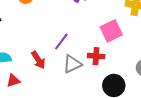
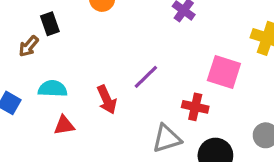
pink square: (111, 31) -> (224, 72), turned 35
gray triangle: (72, 64) -> (167, 139), moved

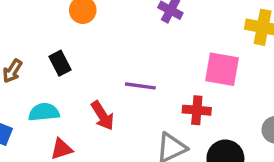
black rectangle: (50, 24) -> (60, 63), moved
purple line: (146, 77) -> (140, 86), turned 60

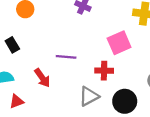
pink square: (222, 69) -> (119, 43), turned -30

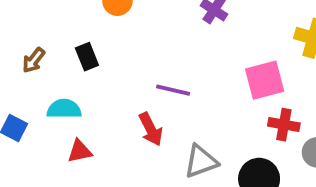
red cross: (104, 71) -> (284, 125), moved
red arrow: (42, 78) -> (151, 129), moved

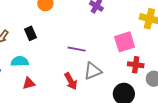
red arrow: (151, 129) -> (71, 81), moved
gray triangle: (201, 161) -> (93, 71), moved

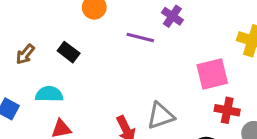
black rectangle: (31, 33) -> (69, 52), turned -32
purple line: (77, 49) -> (140, 38), moved

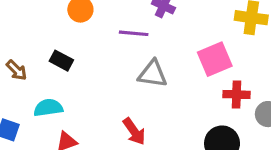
brown arrow: (25, 54) -> (17, 70), turned -75
gray triangle: (161, 116) -> (153, 74), moved, turned 36

